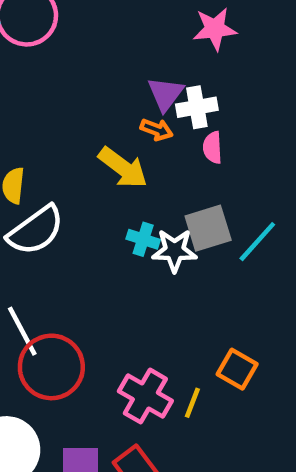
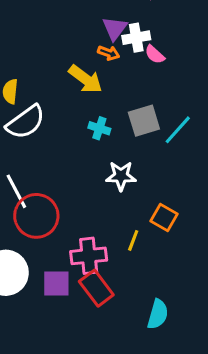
pink semicircle: (213, 148) -> (155, 55), moved, turned -45
white star: (174, 251) -> (121, 176), moved
pink cross: (145, 396) -> (89, 256), moved, turned -36

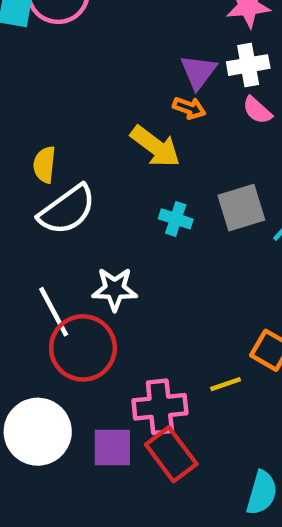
white cross: (136, 38) -> (248, 65), moved
white star: (121, 176) -> (115, 289), moved
yellow line: (133, 240) -> (226, 384), turned 50

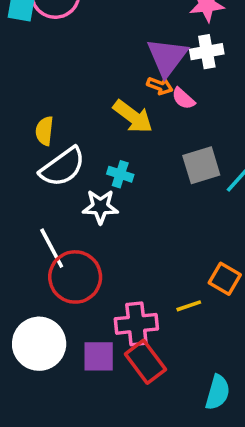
purple triangle: (198, 72) -> (167, 57), size x1.4
pink semicircle: (257, 110) -> (183, 98), moved
cyan cross: (176, 219) -> (120, 174), moved
white star: (115, 289) -> (100, 207), moved

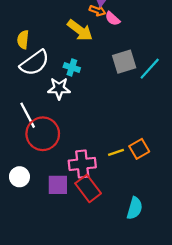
orange square: (225, 279) -> (139, 149), moved, turned 30
white circle: (39, 344) -> (19, 177), size x0.6

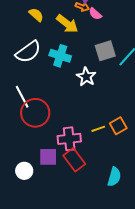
yellow semicircle: (23, 40) -> (36, 15), moved, turned 126
cyan cross: (72, 67) -> (60, 56), size x1.5
white star: (59, 88) -> (86, 77), moved, turned 30
white circle: (19, 177) -> (24, 171), moved

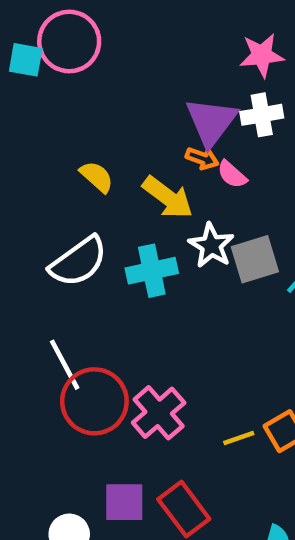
cyan cross: (60, 56) -> (152, 271), turned -30
white star: (86, 77) -> (211, 245), moved
pink cross: (69, 139) -> (159, 413), moved, turned -35

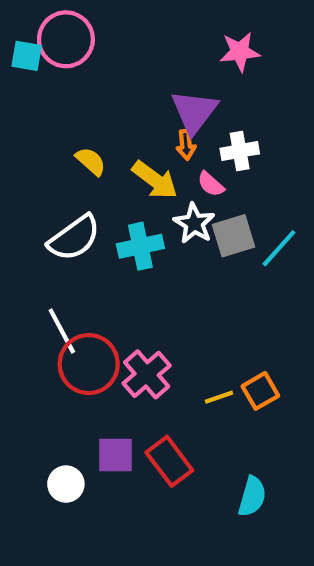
white cross: (262, 115) -> (240, 151), moved
orange arrow: (202, 158) -> (186, 145), turned 64
pink semicircle: (232, 174) -> (211, 184), moved

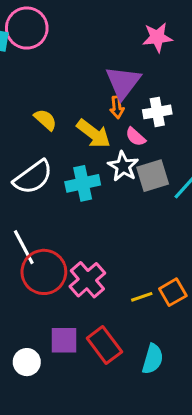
cyan semicircle: (252, 496) -> (153, 359), moved

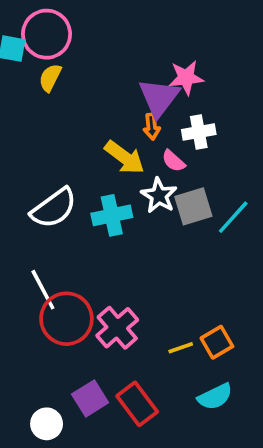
pink star: (157, 37) -> (186, 78), moved
yellow semicircle: (45, 120) -> (50, 78), moved, turned -105
purple square: (64, 340) -> (90, 398), turned -32
cyan semicircle: (153, 359) -> (215, 397), moved, turned 48

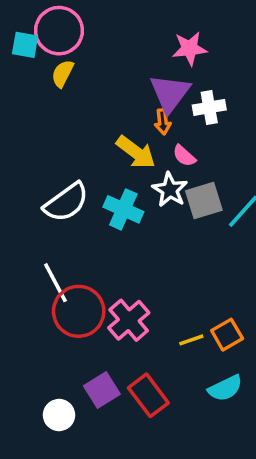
pink star: (186, 78) -> (190, 48), moved
white cross: (199, 132) -> (209, 107), moved
cyan cross: (112, 215) -> (123, 209), turned 36

